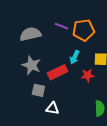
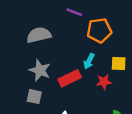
purple line: (62, 26) -> (74, 12), moved
gray square: (38, 90) -> (34, 97), moved

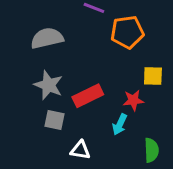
cyan arrow: (89, 61) -> (120, 124), moved
gray square: (34, 97) -> (55, 120), moved

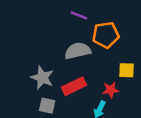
gray semicircle: (47, 38) -> (78, 51), moved

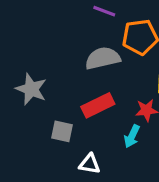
gray star: (42, 78) -> (31, 89), moved

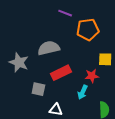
gray semicircle: (103, 58) -> (49, 48), moved

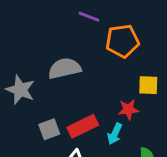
red rectangle: (61, 73) -> (83, 126), moved
gray square: (38, 89) -> (49, 129), turned -32

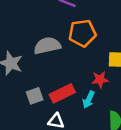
orange pentagon: (122, 41) -> (82, 33), moved

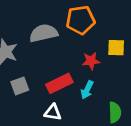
red star: (100, 80) -> (91, 61), moved
gray square: (35, 96) -> (20, 86), moved

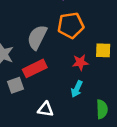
gray semicircle: (44, 33) -> (37, 37), turned -50
red rectangle: (59, 83) -> (35, 68), moved

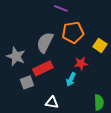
yellow square: (103, 50) -> (100, 45), moved, turned 32
cyan arrow: (77, 89) -> (71, 79), moved

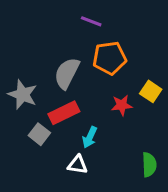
yellow square: (100, 45) -> (151, 91), moved
cyan arrow: (71, 79) -> (90, 137), moved
gray square: (27, 82) -> (39, 134), turned -32

